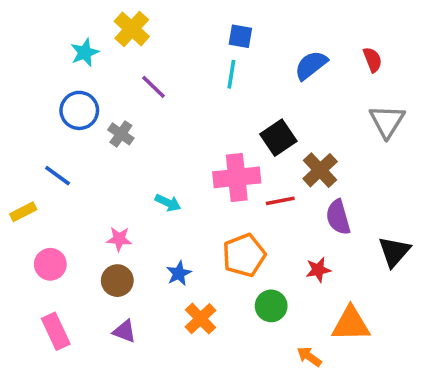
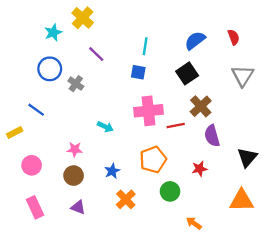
blue square: (240, 36) -> (138, 72), moved
black square: (278, 138) -> (187, 73), moved
orange triangle: (351, 324) -> (242, 200), moved

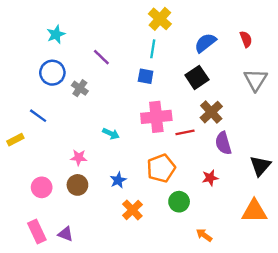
yellow cross: (83, 18) -> (160, 19), moved
pink circle: (32, 165) -> (42, 187), moved
pink rectangle: (35, 207) -> (37, 232), moved
purple triangle: (78, 207) -> (66, 234), moved

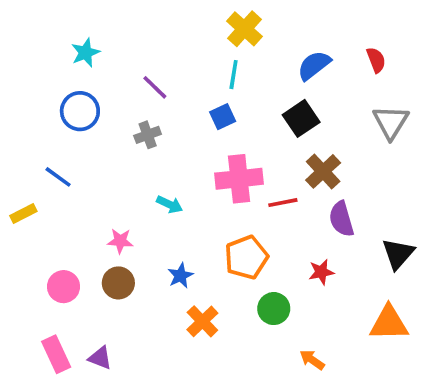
blue square: (146, 76) -> (223, 117), turned -35
gray cross: (80, 88) -> (148, 135), moved, turned 35

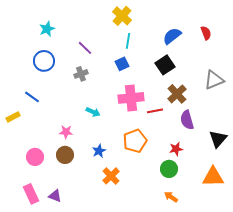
yellow cross: (244, 29) -> (122, 16), moved
gray triangle: (391, 122) -> (214, 80), moved, turned 35
green circle: (274, 309) -> (169, 169), moved

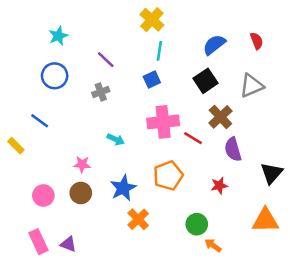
gray triangle: (214, 80) -> (252, 86), moved
red line: (155, 111) -> (193, 138), turned 42
yellow rectangle: (13, 117) -> (16, 146), turned 72
blue star: (99, 151) -> (123, 188), size x1.5
green circle: (169, 169) -> (197, 224), moved

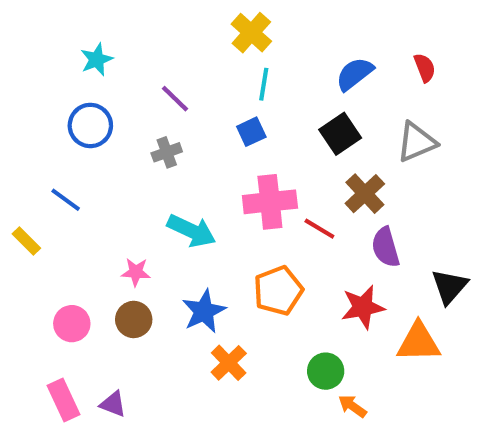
cyan arrow: (116, 139) -> (192, 231), size x1.6
red star: (219, 186) -> (363, 307), size x1.5
orange triangle: (265, 220) -> (419, 342), moved

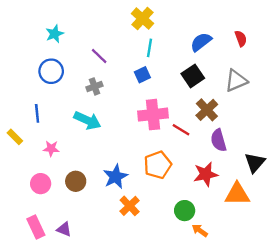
blue line: (66, 200) -> (37, 113), turned 48
cyan arrow: (192, 231) -> (87, 120), moved
pink star: (136, 272) -> (51, 149), moved

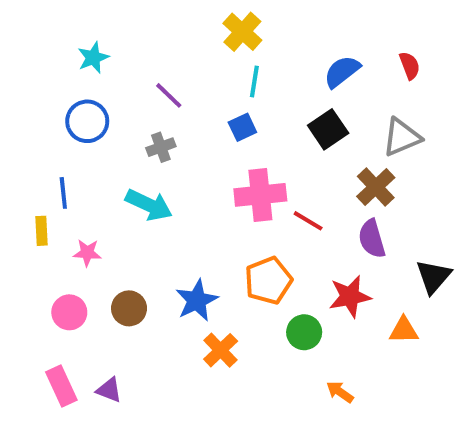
brown cross: (207, 110) -> (376, 187), moved
yellow rectangle: (15, 137) -> (41, 231), moved, turned 42
orange triangle: (237, 194) -> (404, 330), size x0.7
green circle: (185, 211) -> (304, 332), moved

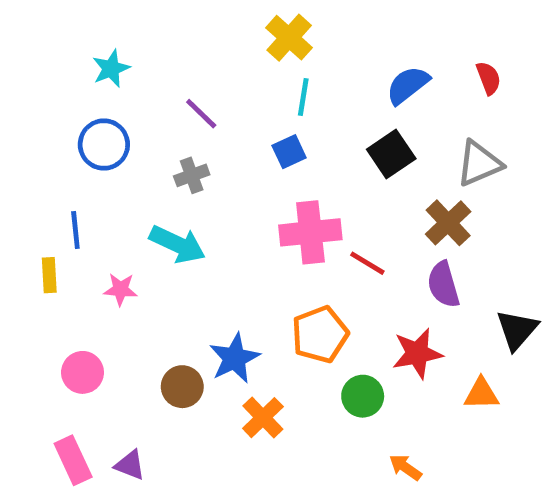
pink star: (87, 253) -> (121, 289), moved
brown circle: (129, 308) -> (182, 387), moved

